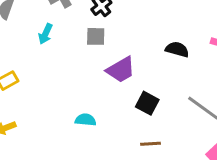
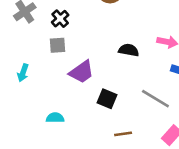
cyan arrow: (46, 34) -> (23, 73), moved
brown line: (150, 144) -> (123, 134), moved

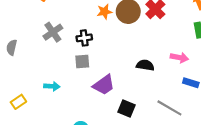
black cross: (60, 19) -> (84, 38), turned 35
cyan arrow: (23, 73) -> (52, 86), turned -105

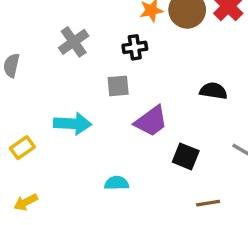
black cross: (84, 38) -> (135, 47), moved
cyan arrow: (52, 86) -> (73, 124), size x1.5

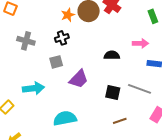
gray cross: (74, 42) -> (26, 41), turned -30
black square: (186, 156) -> (113, 93), moved
cyan semicircle: (117, 183) -> (65, 118), size x1.6

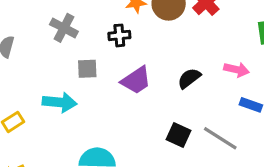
black semicircle: (112, 55) -> (189, 78), turned -49
gray square: (56, 62) -> (87, 69), moved
purple trapezoid: (79, 79) -> (136, 80), moved

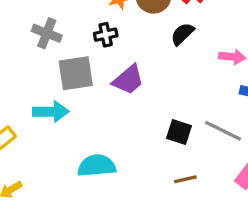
gray square: (87, 69) -> (76, 73), size x1.6
black semicircle: (189, 78) -> (182, 34), moved

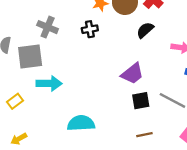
gray square: (76, 73) -> (30, 57), moved
purple trapezoid: (128, 80) -> (132, 74), moved
black square: (179, 132) -> (141, 101), turned -30

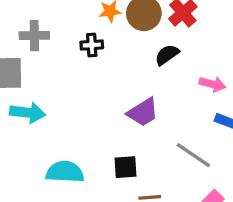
gray cross: (48, 27) -> (34, 36), turned -30
black square: (141, 101) -> (126, 167), moved

